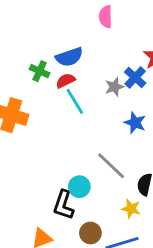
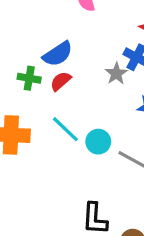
cyan line: (75, 101) -> (65, 129), moved
cyan circle: (79, 187) -> (98, 142), moved

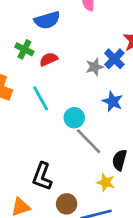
blue semicircle: (58, 54) -> (47, 20), moved
cyan circle: (98, 142) -> (74, 118), moved

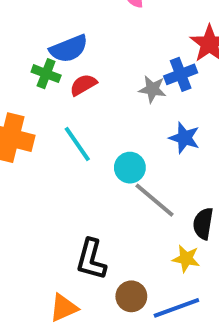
blue semicircle: (47, 20) -> (69, 49), moved
blue cross: (114, 59) -> (181, 74), turned 30
gray star: (95, 67) -> (152, 89), turned 30

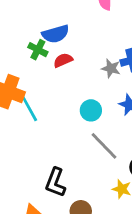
cyan line: (77, 144) -> (29, 109), moved
cyan circle: (130, 168) -> (91, 110), moved

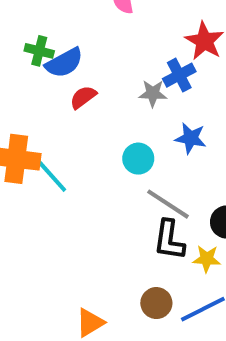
green cross: (38, 50) -> (39, 51), moved
black L-shape: (55, 182) -> (169, 240), moved

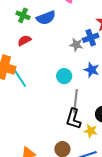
blue semicircle: (64, 63) -> (46, 18), moved
red semicircle: (83, 97) -> (24, 40), moved
gray line: (168, 204) -> (76, 101), turned 55

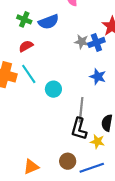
gray star: (76, 45) -> (82, 42), moved
cyan circle: (64, 76) -> (53, 89), moved
cyan line: (20, 78) -> (29, 74), moved

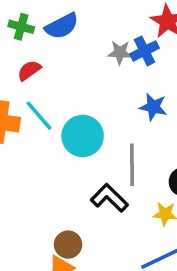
cyan circle: (53, 89) -> (83, 136), size x1.5
black L-shape: (79, 129) -> (109, 198), moved, turned 125
brown circle: (68, 161) -> (68, 245), moved

